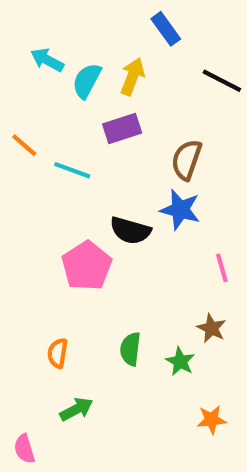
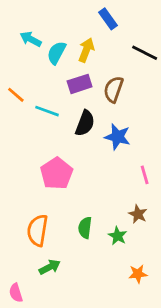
brown semicircle: (187, 160) -> (113, 89), moved
black semicircle: (130, 230) -> (85, 123), moved, turned -85
orange semicircle: (58, 353) -> (38, 230), size x1.6

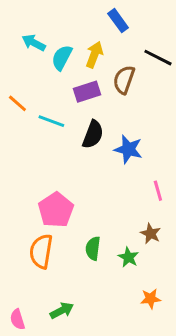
brown semicircle: (113, 89) -> (124, 80), moved
pink pentagon: (56, 173) -> (56, 210), moved
green arrow: (50, 267) -> (62, 311), moved

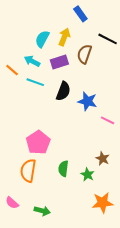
cyan arrow: (34, 43) -> (32, 61), moved
pink line: (158, 191) -> (108, 120), moved, turned -48
orange star: (151, 299) -> (103, 203), size x1.5
green arrow: (62, 311) -> (42, 211), turned 42
pink semicircle: (17, 319) -> (12, 203), moved, turned -32

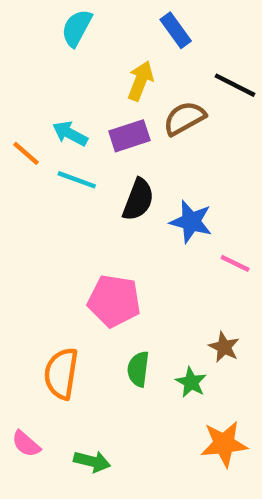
cyan semicircle: (42, 39) -> (77, 28), moved
brown semicircle: (84, 54) -> (184, 118), turned 42
pink pentagon: (38, 142) -> (114, 301), moved, turned -30

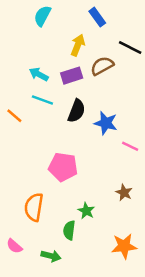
orange line: (26, 153) -> (14, 116), moved
green semicircle: (138, 369) -> (69, 230), moved
green star: (191, 382) -> (86, 211), moved

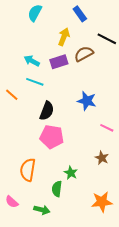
black semicircle: (77, 111) -> (47, 111), moved
pink line: (130, 146) -> (107, 128), moved

